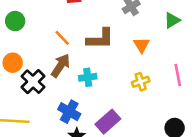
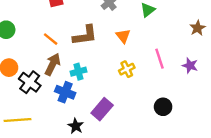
blue cross: (69, 112) -> (65, 92), moved

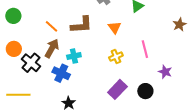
purple star: (190, 66) -> (165, 72), moved
purple rectangle: (102, 109) -> (117, 89), moved

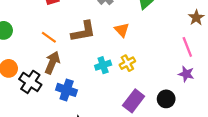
pink line: (145, 49) -> (187, 47), moved
cyan cross: (74, 56) -> (103, 65), moved

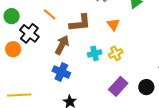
orange line: (49, 37) -> (50, 14), moved
brown arrow: (52, 63) -> (62, 45), moved
black cross: (30, 82) -> (29, 33), moved

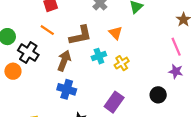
cyan cross: (95, 53) -> (99, 56), moved
purple rectangle: (118, 86) -> (114, 102), moved

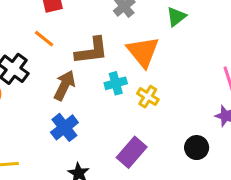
orange triangle: (116, 33) -> (143, 52), size x1.6
yellow cross: (122, 63) -> (148, 97), turned -32
blue cross: (67, 89) -> (64, 127), turned 30

